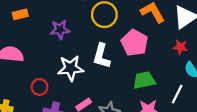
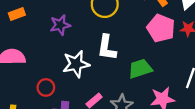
pink pentagon: (135, 43) -> (161, 28), moved
green trapezoid: (144, 80) -> (140, 69), moved

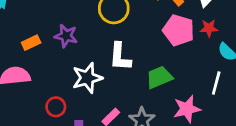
orange rectangle: (17, 14) -> (31, 43), moved
purple star: (60, 25) -> (66, 36), turned 30

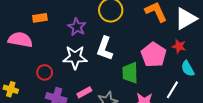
pink pentagon: (179, 30) -> (154, 55), moved
purple star: (66, 36) -> (77, 27), moved
green trapezoid: (159, 77) -> (130, 73), turned -85

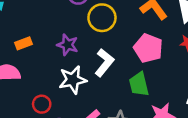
white L-shape: (105, 48) -> (104, 63), turned -150
pink pentagon: (154, 55) -> (148, 48), moved

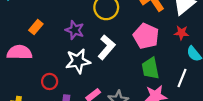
orange rectangle: (23, 43) -> (36, 27), turned -32
green trapezoid: (139, 84) -> (150, 68), moved

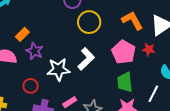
purple star: (75, 30) -> (34, 51), moved
red star: (181, 33) -> (149, 49), moved

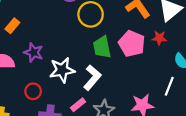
orange rectangle: (22, 34) -> (12, 26), moved
white L-shape: (86, 59) -> (92, 78), moved
green trapezoid: (125, 82) -> (102, 47), moved

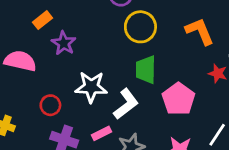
pink pentagon: (132, 44) -> (179, 99), moved
purple star: (34, 52) -> (64, 43), moved

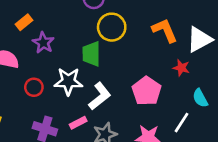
green trapezoid: (146, 70) -> (91, 54), moved
red circle: (50, 105) -> (34, 87), moved

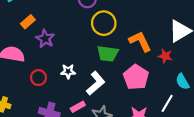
orange L-shape: (165, 30) -> (140, 41), moved
green trapezoid: (91, 54) -> (108, 54), moved, turned -80
white star: (68, 81) -> (68, 71), size x0.6

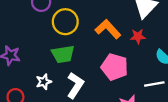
green trapezoid: (108, 54) -> (63, 54), moved
white line: (167, 103) -> (154, 84), turned 66

